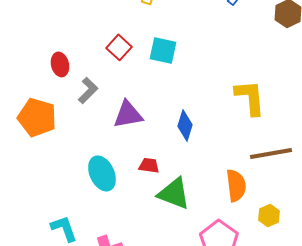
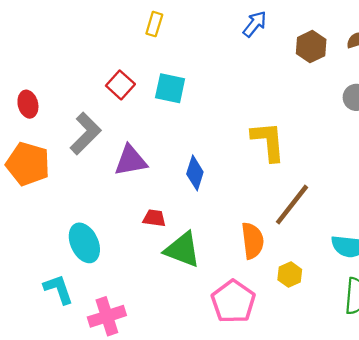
red ellipse: (60, 64) -> (28, 104), moved
gray L-shape: (88, 90) -> (85, 133), size x1.4
brown line: (271, 153) -> (292, 205), turned -42
cyan ellipse: (102, 173) -> (84, 243), moved

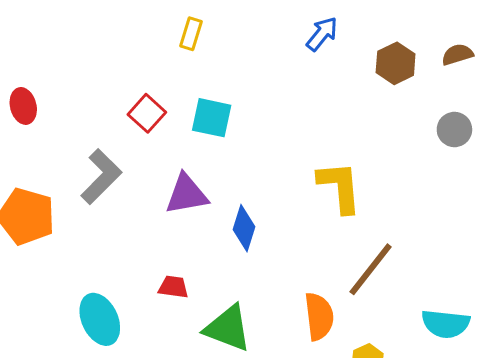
red ellipse: (28, 104) -> (23, 106), moved
purple triangle: (131, 161) -> (187, 194), moved
red trapezoid: (154, 218) -> (173, 287), moved

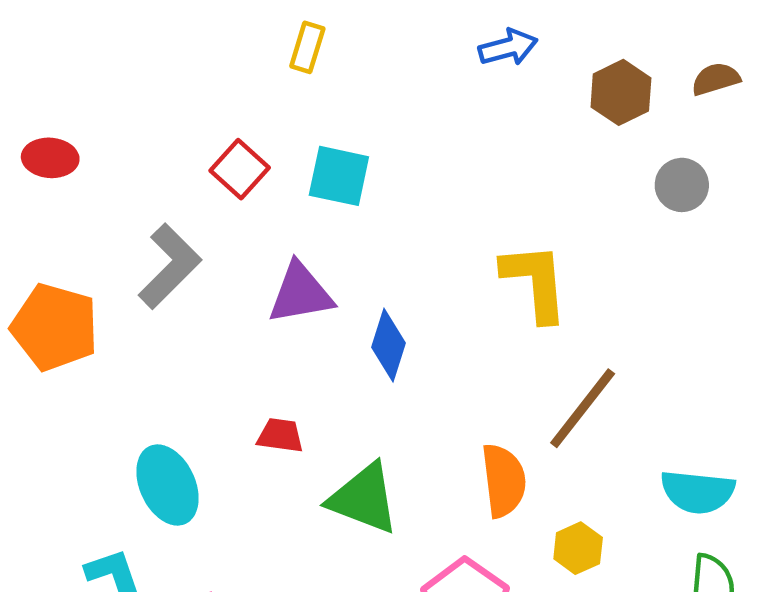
blue arrow: (322, 34) -> (508, 47), turned 36
red ellipse: (23, 106) -> (50, 158), turned -72
gray circle: (454, 130) -> (682, 185), moved

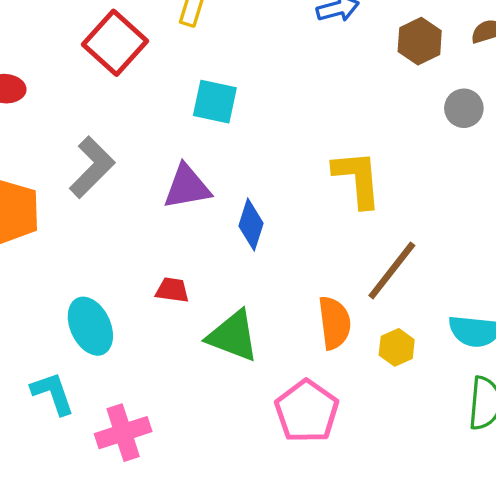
red square: (240, 169) -> (115, 43), moved, size x1.5
yellow hexagon: (578, 548) -> (397, 347), moved

